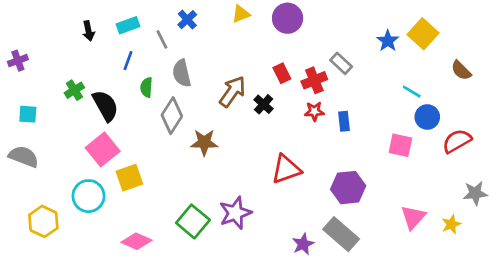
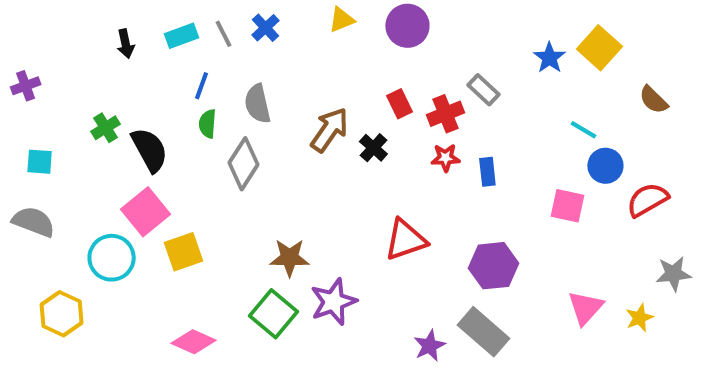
gray line: (162, 39) -> (224, 34), moved
blue line: (128, 61) -> (202, 86), moved
brown star: (204, 142) -> (290, 258), moved
cyan circle: (89, 196) -> (112, 258), moved

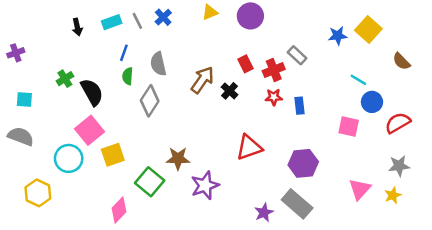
blue star: (549, 58) -> (338, 36), turned 30
gray star: (673, 274) -> (399, 166), moved
green square: (274, 314) -> (150, 182), moved
pink diamond: (194, 342) -> (119, 210), turned -70

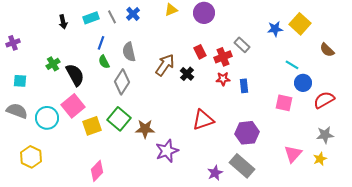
green semicircle: (128, 76) -> (104, 62), turned -32
cyan circle: (69, 158) -> (47, 118), moved
green square: (150, 182) -> (119, 119), moved

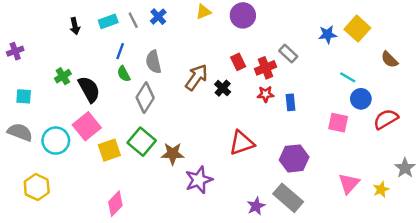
gray star: (325, 135) -> (405, 168), moved, turned -30

